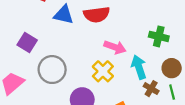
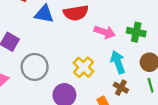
pink arrow: (115, 47) -> (105, 32), moved
brown cross: (151, 89) -> (121, 88), moved

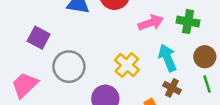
pink arrow: (105, 32) -> (151, 23), turned -36

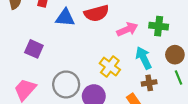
gray circle: (69, 67) -> (66, 84), moved
brown cross: (172, 88) -> (149, 83), turned -32

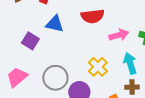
blue triangle: (65, 18) -> (55, 24), moved

